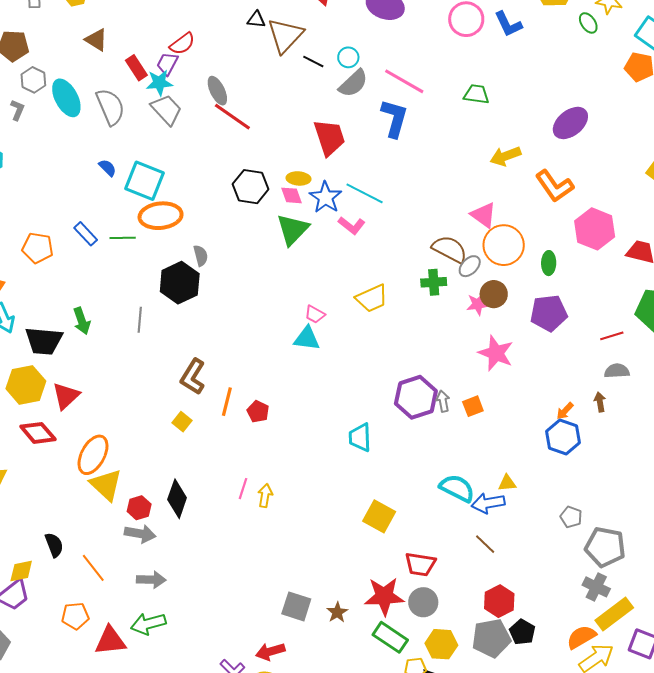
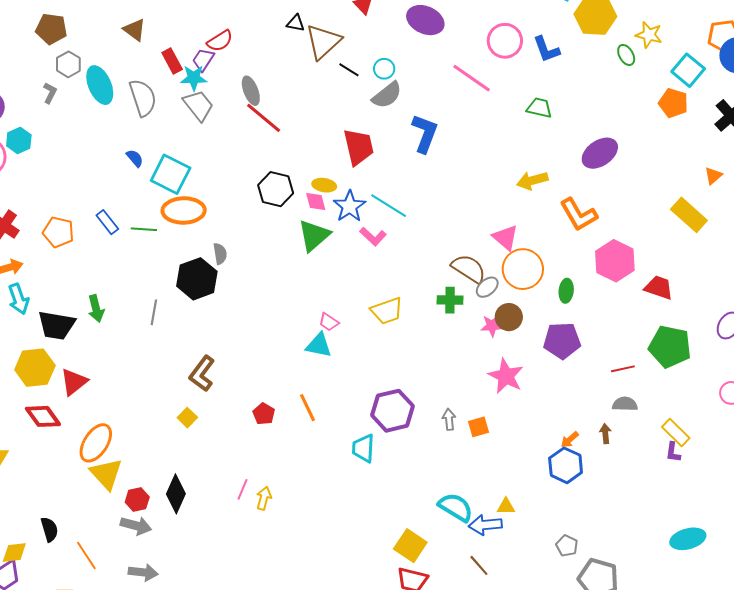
pink line: (404, 81) -> (472, 78), moved
green trapezoid: (476, 94) -> (539, 108), moved
purple hexagon: (416, 397) -> (393, 411), moved
orange line: (227, 402) -> (308, 408), moved, turned -44
yellow square: (379, 516) -> (410, 546), moved

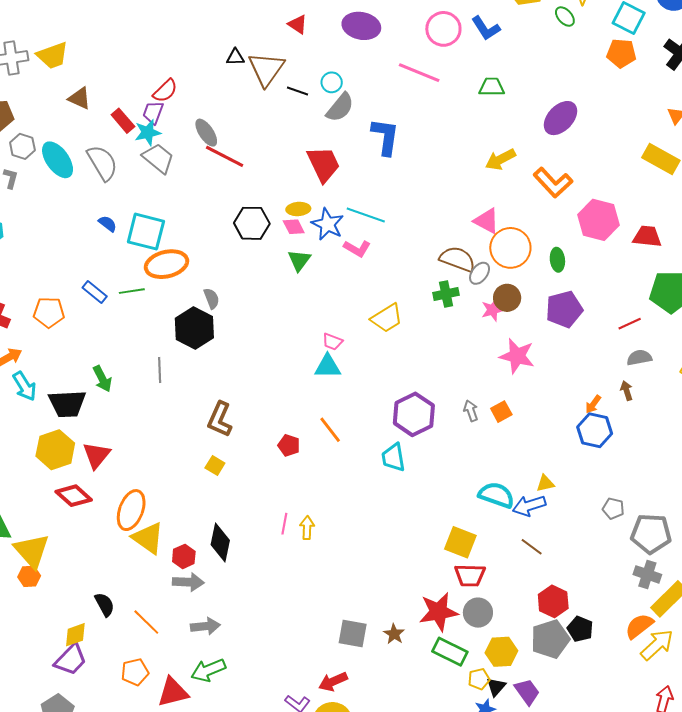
green triangle: (314, 235) -> (299, 260), size x0.7

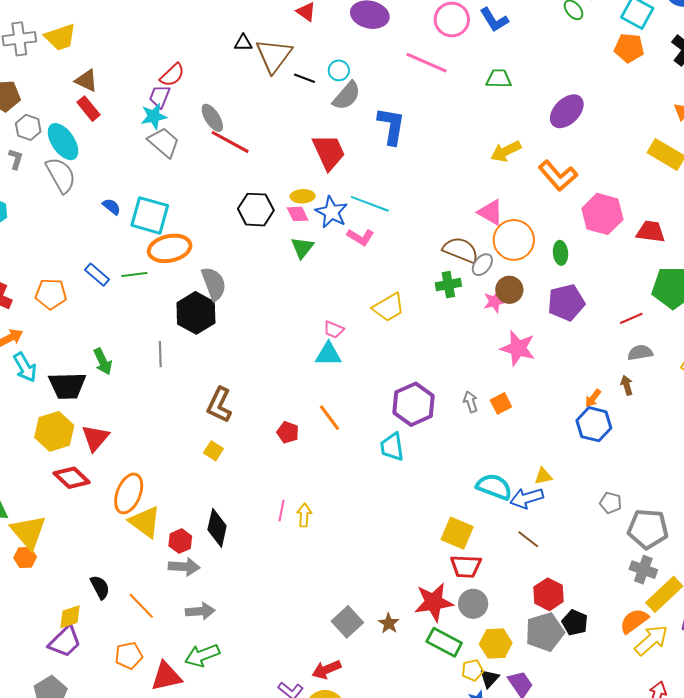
red rectangle: (123, 121) -> (88, 109), moved
gray semicircle: (102, 163) -> (61, 175), moved
gray semicircle: (211, 298) -> (214, 284), size x1.6
gray square: (353, 634) -> (347, 622), turned 36

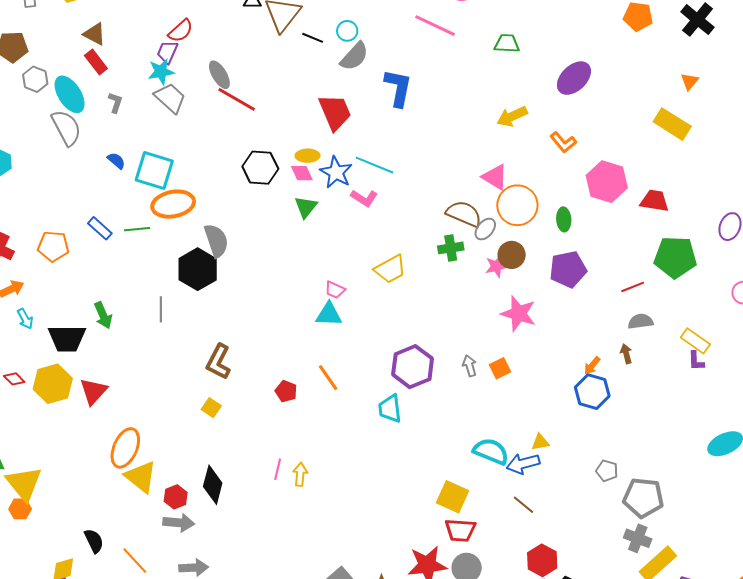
gray L-shape: (16, 159) -> (115, 103), moved
orange L-shape: (558, 176) -> (563, 142), size x0.7
cyan arrow: (25, 367) -> (25, 319), size x0.7
red diamond: (72, 478) -> (14, 379), moved, size x0.6

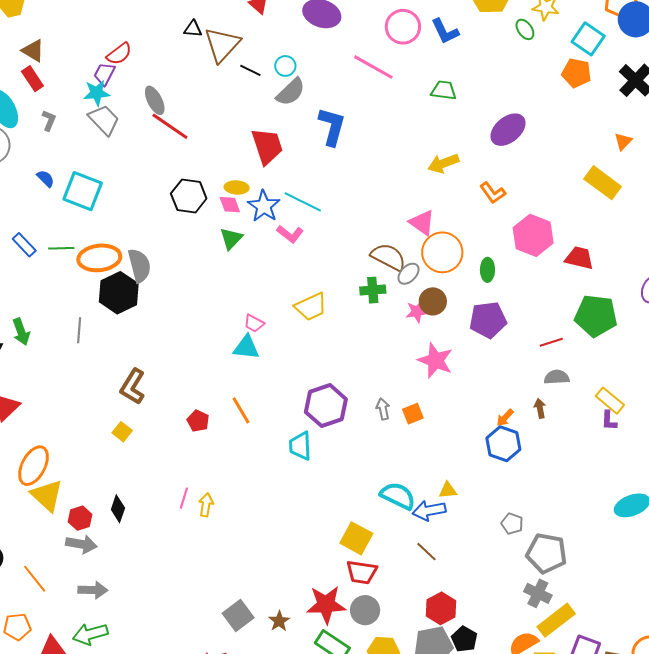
orange ellipse: (173, 204) -> (99, 258), moved
black diamond: (213, 485) -> (118, 509), size x0.7

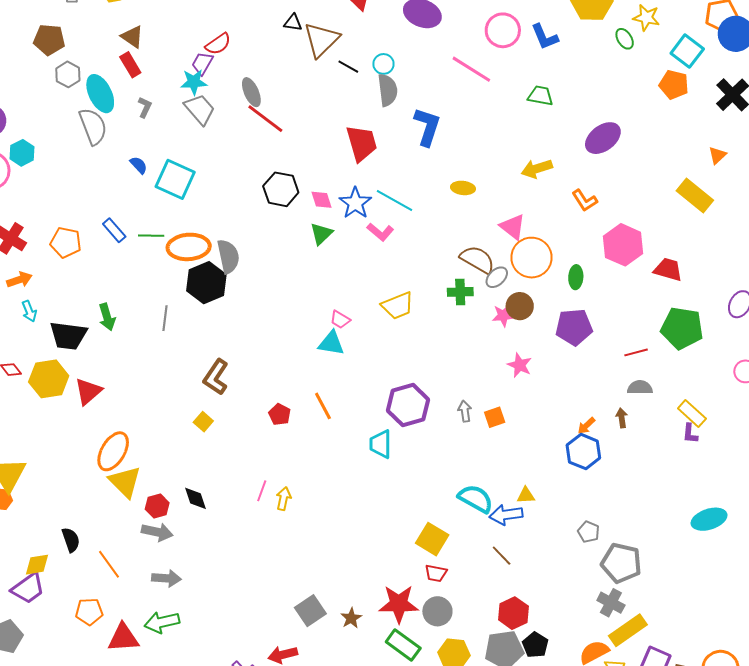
gray semicircle: (291, 92) -> (388, 90), turned -56
yellow ellipse: (237, 187) -> (463, 188), moved
pink star: (435, 360) -> (520, 365), size x0.7
black diamond: (118, 509) -> (195, 498), turned -40
red trapezoid: (362, 572) -> (436, 573), size x0.7

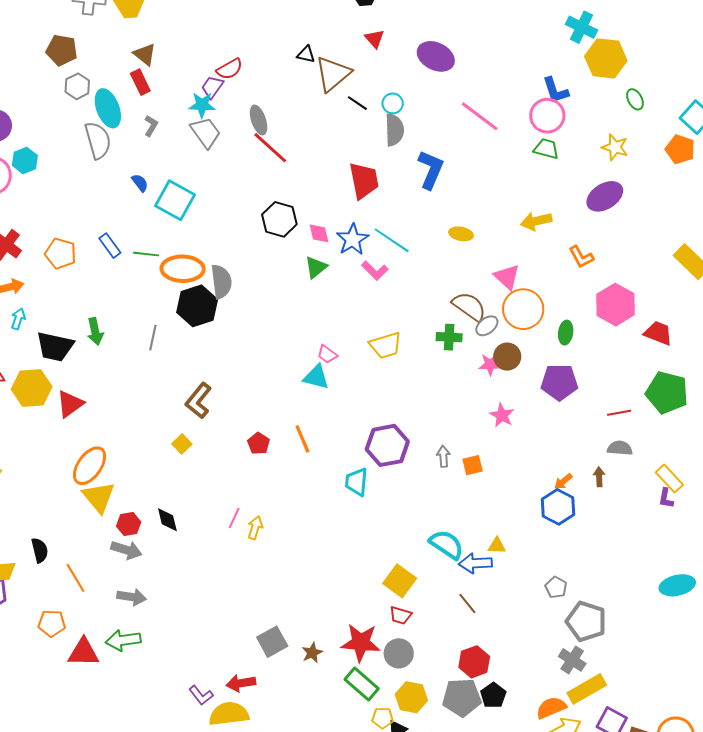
yellow star: (646, 18) -> (615, 147), moved
pink circle: (503, 30) -> (547, 116), moved
cyan arrow: (29, 311) -> (18, 319), turned -145

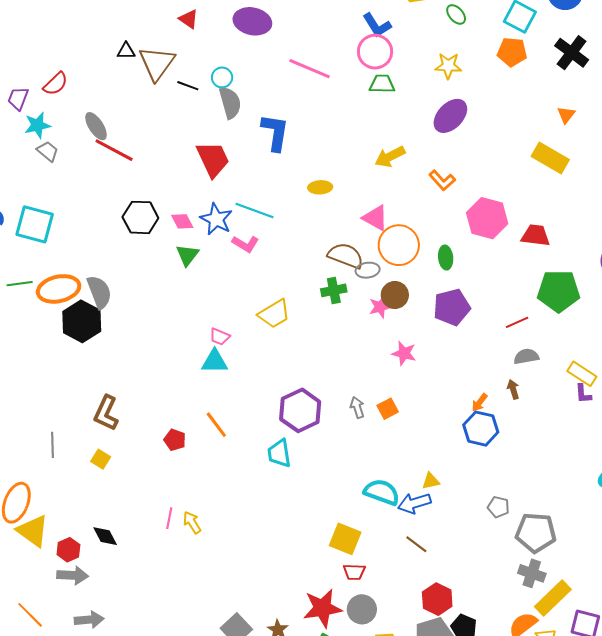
purple trapezoid: (212, 87) -> (18, 98), moved
gray trapezoid: (206, 133) -> (48, 151), size x0.7
gray ellipse: (487, 326) -> (368, 270), turned 45
gray line: (153, 338) -> (53, 445), moved
yellow arrow: (255, 528) -> (192, 522), turned -35

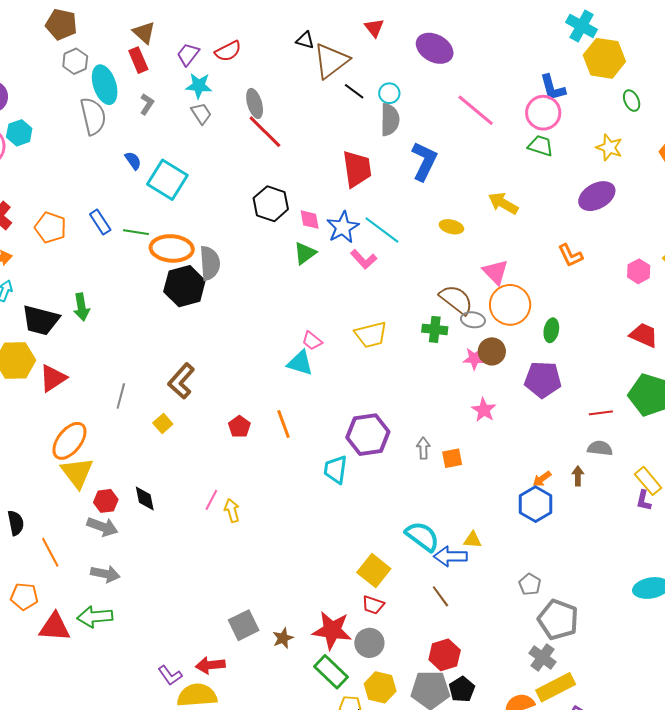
yellow arrow: (390, 157) -> (503, 203), moved, turned 40
pink hexagon: (487, 218) -> (639, 271), moved, size x0.6

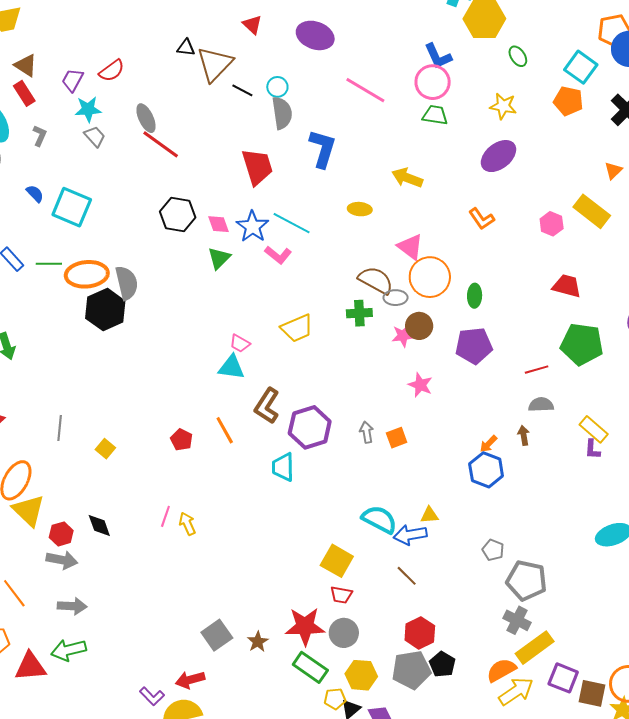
brown L-shape: (181, 381) -> (267, 406), moved

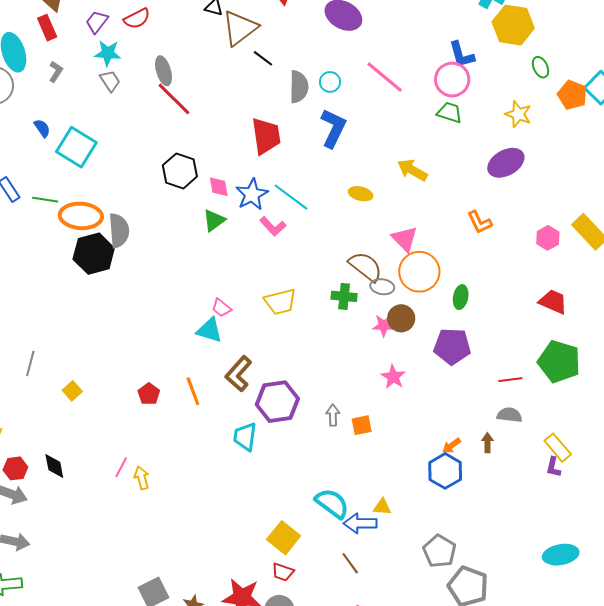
cyan circle: (277, 87) -> (330, 82), moved
orange pentagon: (568, 101) -> (572, 95), moved
gray pentagon: (493, 550) -> (440, 551), size x1.5

